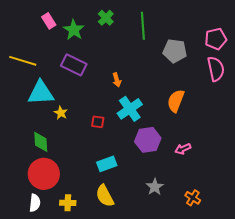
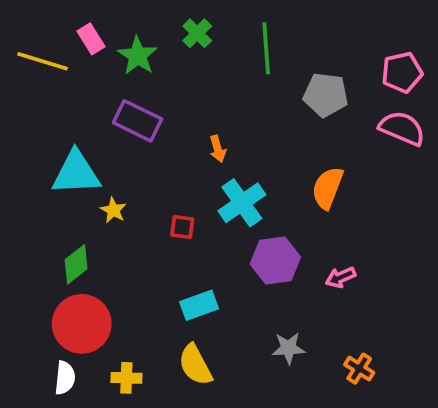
yellow line: (23, 61) -> (43, 61), moved
pink semicircle: (216, 69) -> (402, 128), turned -55
green diamond: (41, 142) -> (76, 264), turned 55
gray star: (155, 187) -> (288, 348), turned 30

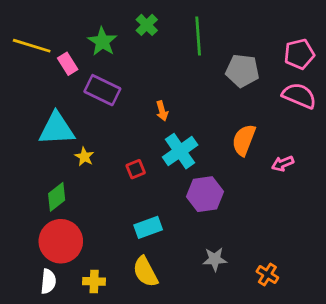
pink rectangle: (91, 39) -> (68, 64), moved
red square: (182, 227) -> (136, 169), turned -30
pink arrow: (341, 277) -> (283, 164), moved

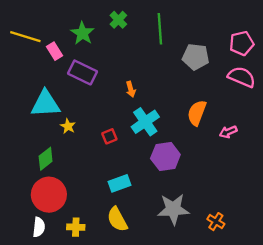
gray star: (215, 259) -> (173, 209), size x1.6

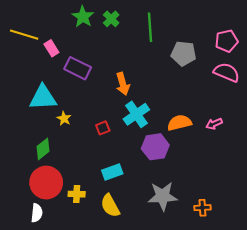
green star: (82, 33) -> (83, 17), moved
orange arrow: (131, 89) -> (123, 84), size x1.5
orange semicircle: (197, 113) -> (179, 123), moved, turned 55
orange cross: (216, 222) -> (202, 208), turned -35
yellow cross: (76, 227) -> (77, 194), moved

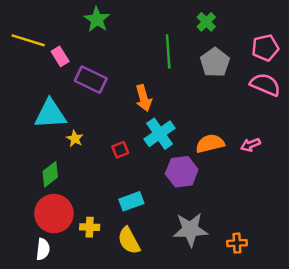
green cross: (111, 19) -> (206, 22), moved
green line: (150, 27) -> (168, 51), moved
gray pentagon: (184, 53) -> (215, 62), turned 30

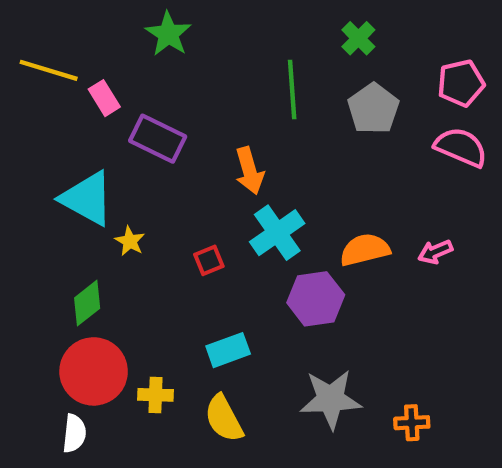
cyan triangle: (50, 114) -> (87, 198), turned 32

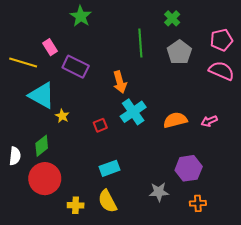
yellow line: (49, 70) -> (23, 63), moved
purple hexagon: (316, 299) -> (189, 168), moved
yellow cross: (155, 395) -> (76, 205), moved
gray star: (331, 399) -> (159, 192), size x0.7
white semicircle: (74, 433) -> (15, 156), moved

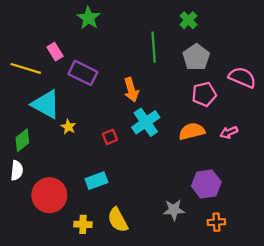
pink pentagon: (221, 40) -> (204, 94), moved
green diamond: (42, 146) -> (22, 140), moved
cyan rectangle: (109, 168) -> (96, 181), moved

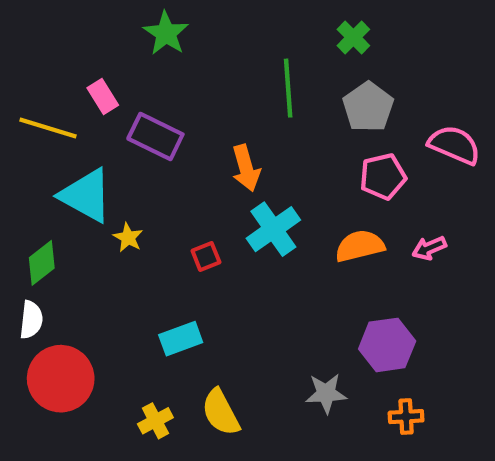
red circle: (49, 195) -> (61, 379), moved
yellow cross: (83, 224) -> (155, 421), turned -30

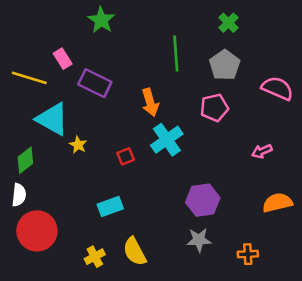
green cross: (353, 37) -> (228, 23), moved
pink pentagon: (383, 176) -> (214, 108), moved
orange semicircle: (360, 246) -> (277, 203), moved
purple hexagon: (387, 345) -> (203, 200), moved

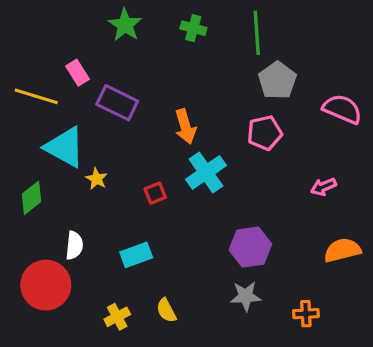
green cross: (228, 23) -> (193, 28), moved, turned -30
green line: (176, 54) -> (257, 33), moved
white semicircle: (19, 195) -> (74, 245), moved
yellow semicircle: (135, 251) -> (166, 310), size x0.7

